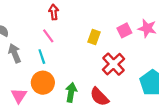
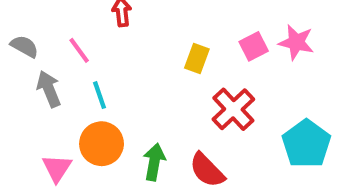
pink line: (48, 36) -> (79, 50), moved

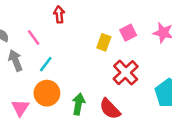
pink square: (254, 46) -> (128, 33), moved
cyan line: (99, 95) -> (46, 64), turned 56

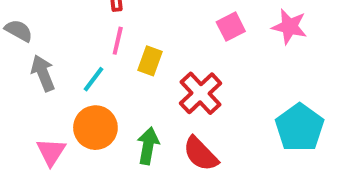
pink line: (34, 37) -> (118, 41), moved, turned 49
yellow rectangle: (104, 42) -> (150, 61), moved
red cross: (126, 73) -> (201, 93), moved

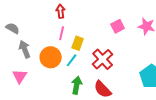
cyan line: (93, 79) -> (72, 60), moved
orange circle: (95, 128) -> (51, 57), moved
pink triangle: (51, 152) -> (20, 76), moved

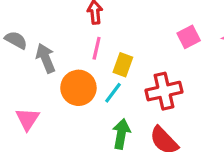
gray arrow: (25, 49) -> (46, 58), moved
red cross: (103, 59) -> (164, 91), turned 30

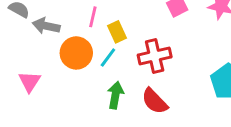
gray arrow: (46, 58) -> (46, 26), turned -56
yellow rectangle: (123, 65) -> (117, 32), turned -45

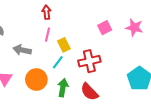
gray arrow: (46, 26) -> (22, 50), moved
orange circle: (76, 53) -> (36, 80), moved

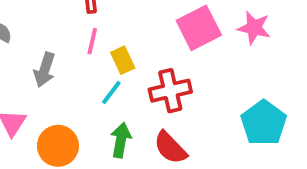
pink square: (105, 28) -> (199, 28), size x1.6
gray arrow: (22, 50) -> (45, 70), turned -84
orange circle: (36, 80) -> (58, 146), moved

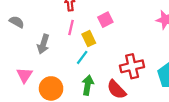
pink square: (199, 28) -> (105, 20), moved, size x0.6
red cross: (170, 91) -> (132, 66), moved

